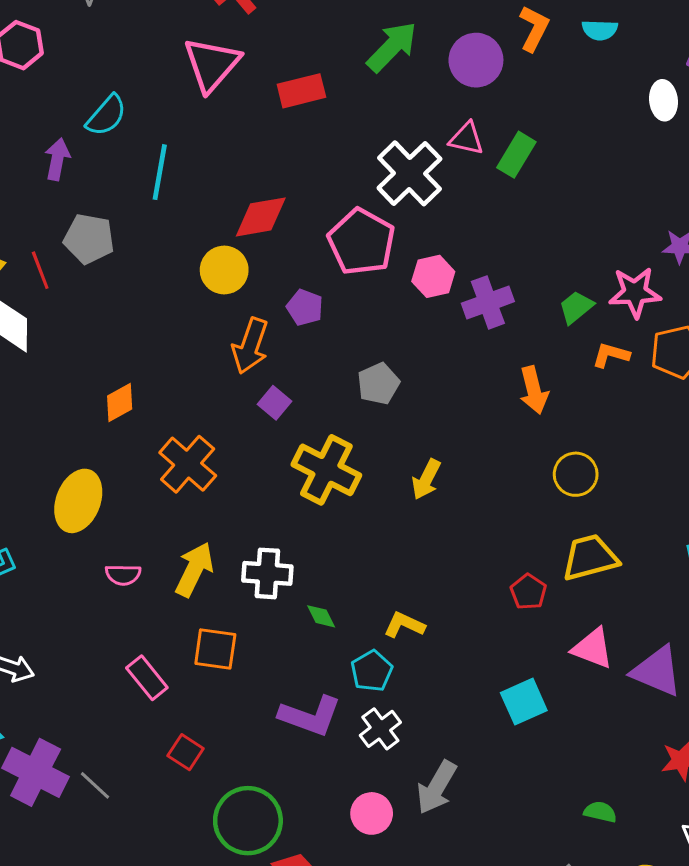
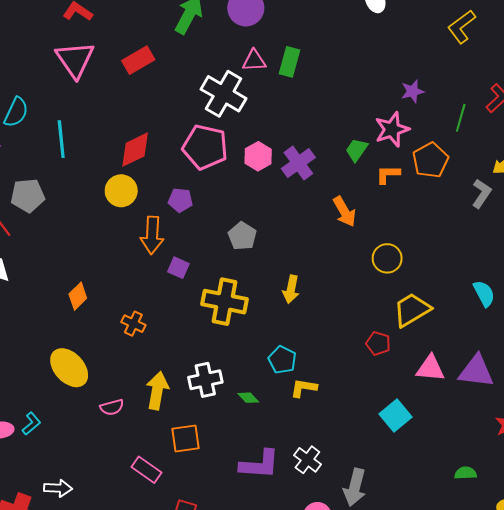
orange cross: (188, 464) -> (133, 324), size x0.6
yellow ellipse: (78, 501) -> (69, 368), turned -48
cyan pentagon: (372, 671) -> (282, 360), moved

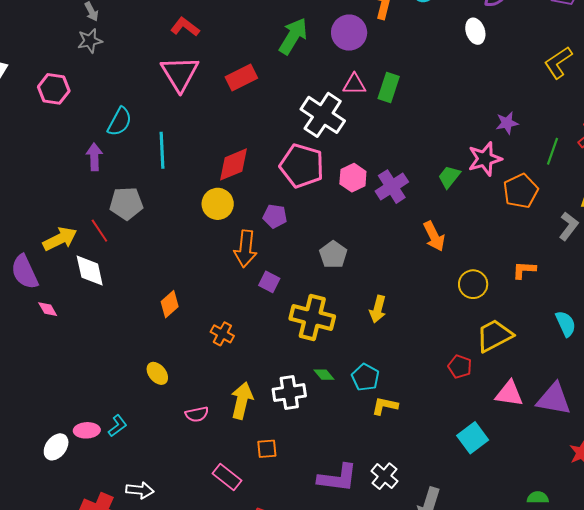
orange L-shape: (388, 174) -> (524, 270), moved
yellow ellipse: (69, 368) -> (157, 373), size x0.6
green diamond: (248, 398) -> (324, 375), moved
orange square: (186, 438) -> (267, 449), size x0.7

